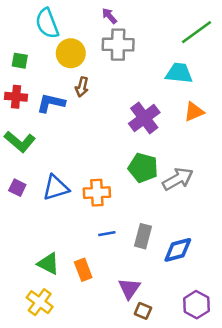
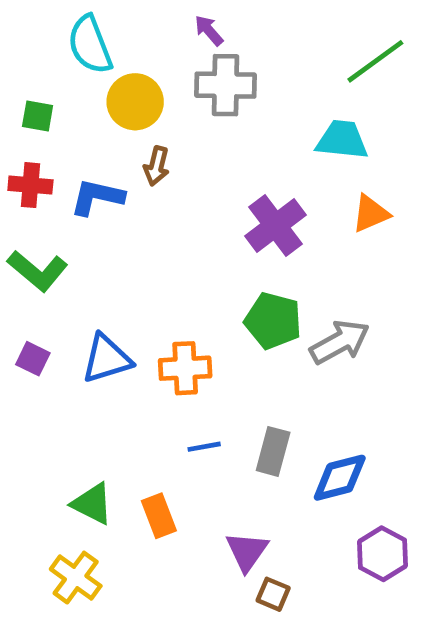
purple hexagon: (196, 305) -> (383, 554), moved

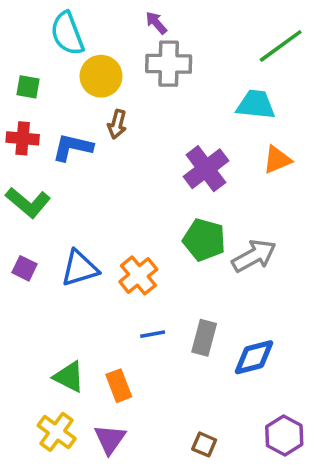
orange cross: (185, 368) -> (138, 275), turned -36
purple triangle: (247, 551) -> (110, 439), moved
purple hexagon: (383, 554) -> (284, 436), moved

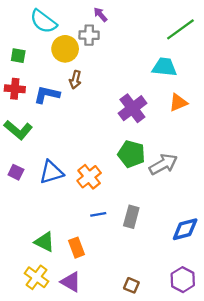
cyan semicircle: (67, 33) -> (43, 21), turned -32
gray cross: (169, 64) -> (89, 35), moved, size x0.7
blue diamond: (254, 357) -> (185, 229), moved
purple triangle: (110, 439) -> (71, 282), turned -35

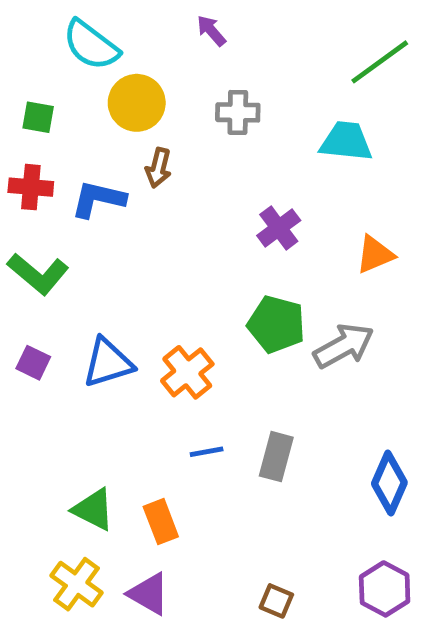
gray cross: (89, 35) -> (238, 112), moved
orange triangle: (178, 103) -> (375, 254), moved
purple cross: (132, 108) -> (279, 228), size x0.7
blue diamond: (185, 229) -> (389, 483), turned -52

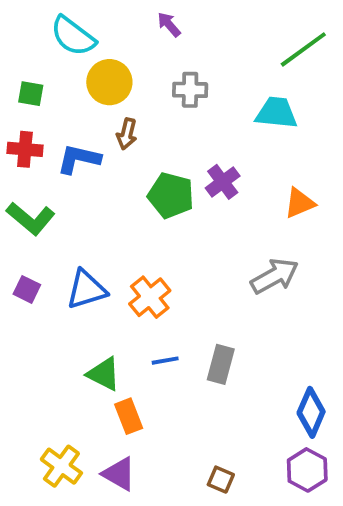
green pentagon: (276, 324) -> (171, 195), moved
blue diamond: (389, 483) -> (311, 412), moved
green triangle: (93, 510) -> (104, 374), moved

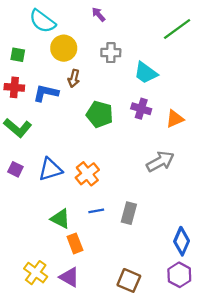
cyan trapezoid: (276, 113) -> (146, 73), moved, turned -150
purple cross: (223, 182) -> (141, 109), moved, turned -36
brown square: (221, 480) -> (129, 280), size x1.5

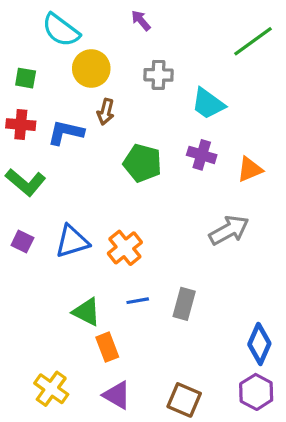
purple triangle: (69, 277) -> (117, 395), moved

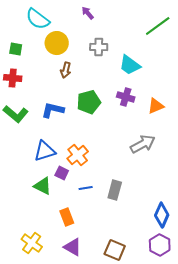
blue L-shape: (66, 133) -> (53, 110), moved
green pentagon: (142, 163) -> (89, 102), turned -30
purple square: (22, 241) -> (62, 173), moved
green triangle: (86, 312) -> (43, 186), moved

